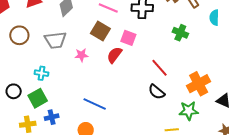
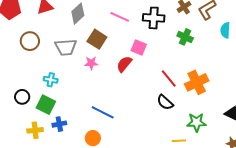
brown square: (100, 31) -> (97, 39), moved
green cross: (180, 33) -> (185, 37), moved
orange cross: (199, 84) -> (197, 82), moved
green square: (38, 98) -> (46, 105), turned -36

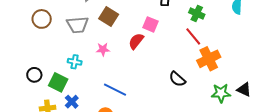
pink star: (91, 63) -> (103, 49), moved
red line: (169, 78) -> (193, 36), moved
cyan cross: (51, 80) -> (75, 62), moved
green star: (196, 122) -> (221, 93), moved
blue cross: (59, 124) -> (72, 102), turned -32

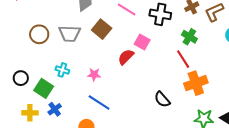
brown circle: (42, 19) -> (39, 34), moved
pink star: (103, 49) -> (94, 75), moved

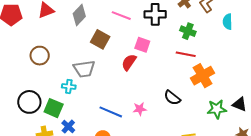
gray trapezoid: (70, 34) -> (84, 69), moved
red line: (183, 59) -> (186, 54), turned -36
pink star: (94, 75) -> (140, 109), moved
black circle: (21, 78) -> (29, 102), size x1.5

